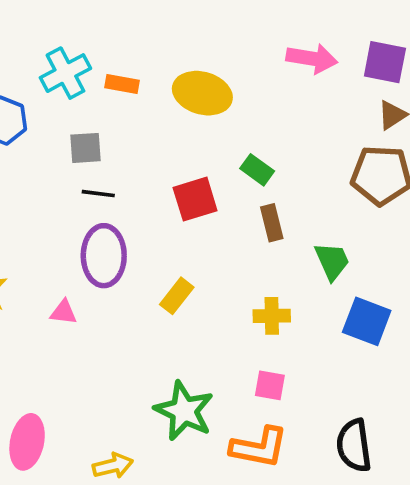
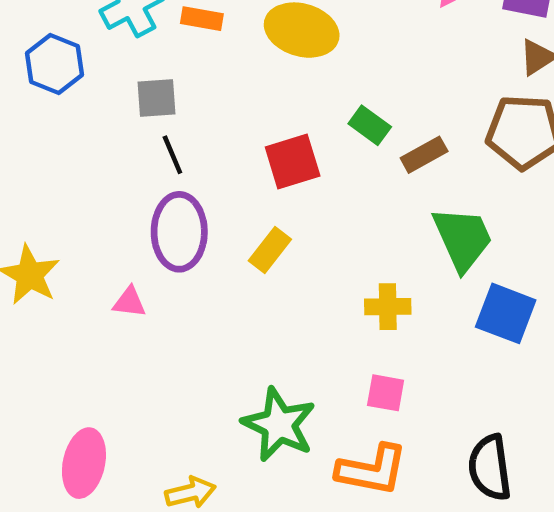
black line: (98, 194) -> (172, 155), turned 60
brown rectangle: (272, 223) -> (424, 155), moved, turned 75
green trapezoid: (332, 261) -> (463, 239), size x1.4
yellow rectangle: (177, 296) -> (270, 250), moved

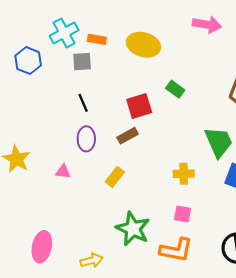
gray square: (157, 98) -> (82, 62), moved
brown rectangle: (424, 155) -> (128, 136), moved
purple ellipse: (179, 232) -> (86, 139), size x0.7
yellow rectangle: (270, 250) -> (115, 177), moved

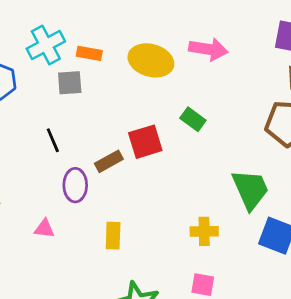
pink arrow: (207, 25) -> (208, 49), moved
black line: (83, 103) -> (53, 140), moved
brown rectangle: (128, 136) -> (109, 161), moved
yellow rectangle: (115, 177) -> (113, 236), turned -36

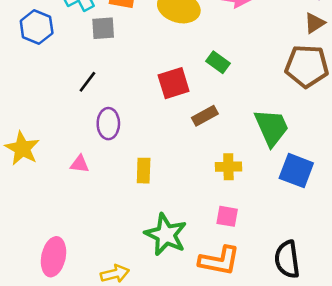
black line: (53, 140) -> (87, 82), turned 60
brown rectangle: (109, 161) -> (205, 116), moved

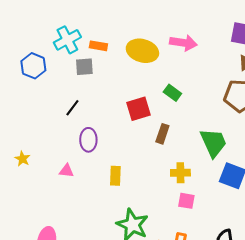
brown rectangle: (205, 116) -> (162, 134), turned -42
yellow star: (22, 148) -> (22, 159), size x0.6
pink square: (227, 216) -> (186, 201), moved

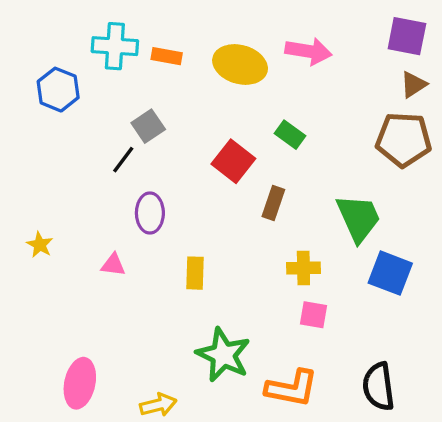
cyan cross: (67, 40) -> (115, 46), turned 32
gray square: (84, 67) -> (148, 126), moved, turned -30
red square: (138, 109) -> (233, 161), turned -35

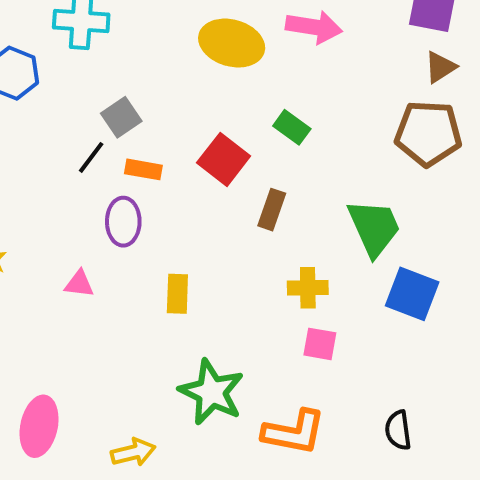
orange rectangle: (167, 56) -> (143, 169), moved
black semicircle: (379, 387) -> (398, 430), size x0.7

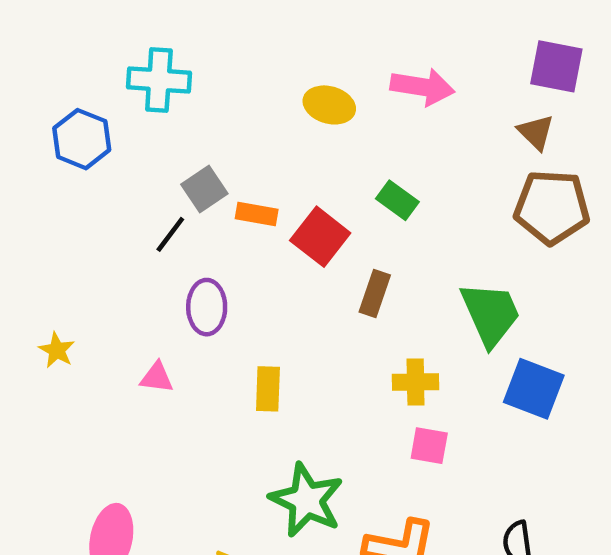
yellow ellipse: (232, 43) -> (329, 105), size x0.7
brown triangle: (440, 67) -> (536, 132), moved, turned -42
orange rectangle: (143, 169) -> (257, 214), moved

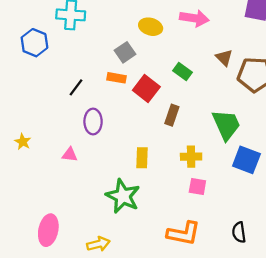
brown triangle: (536, 132) -> (224, 58), moved
gray square: (204, 189) -> (125, 52), moved
yellow rectangle: (268, 389) -> (142, 158), moved
green star: (307, 500) -> (123, 196), moved

